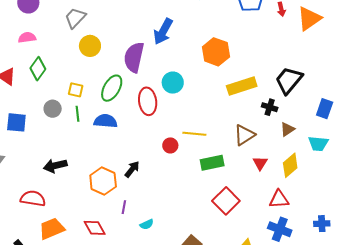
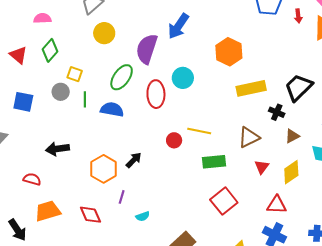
yellow square: (76, 90) -> (75, 74), moved
red semicircle: (33, 199) -> (32, 179), size x0.7

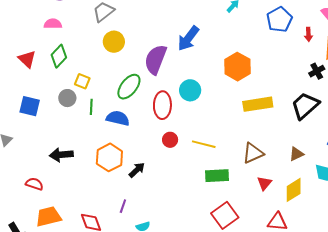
black cross: (277, 112) -> (317, 71), moved, turned 35
red circle: (174, 140) -> (170, 140), moved
orange hexagon: (104, 169) -> (109, 157), moved

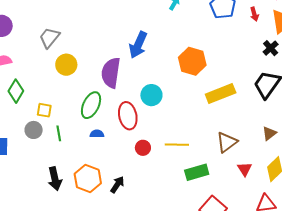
blue semicircle: (118, 118) -> (97, 134), moved, size x0.6
black arrow: (61, 155) -> (55, 179), moved, turned -85

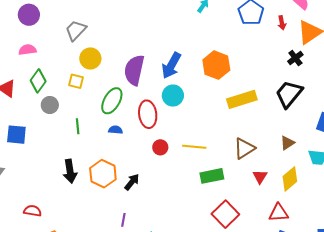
blue arrow: (138, 45) -> (171, 65), moved
yellow square: (44, 110) -> (76, 81), moved
gray circle: (34, 130) -> (50, 105), moved

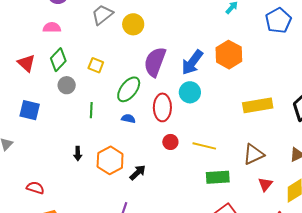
yellow circle: (90, 58) -> (133, 24), moved
orange hexagon: (216, 65) -> (229, 55), moved
black arrow: (70, 171) -> (78, 154), size x0.6

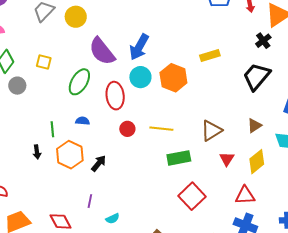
orange hexagon: (229, 55) -> (173, 78), moved
purple semicircle: (155, 62) -> (102, 51), turned -52
yellow rectangle: (258, 105) -> (210, 56), moved, size x0.7
green line: (91, 110) -> (52, 129), moved
blue semicircle: (128, 119) -> (83, 121), moved

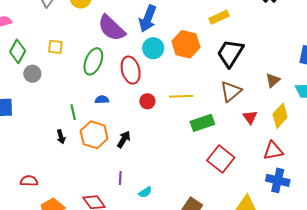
black trapezoid: (257, 77) -> (230, 53), moved

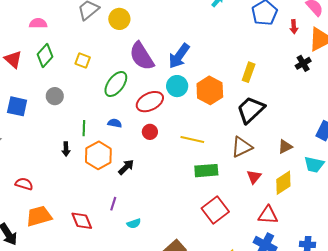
yellow rectangle: (219, 17) -> (249, 72), turned -60
red ellipse: (131, 70) -> (150, 102), turned 64
gray circle: (32, 74) -> (55, 96), moved
red circle: (147, 101) -> (150, 132), moved

